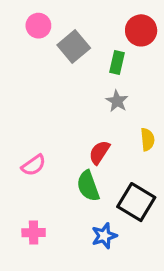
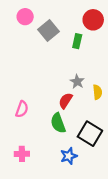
gray star: (117, 101) -> (77, 82), moved
pink semicircle: (34, 165) -> (22, 109), turned -35

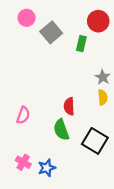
gray star: (77, 82) -> (103, 77), moved
red semicircle: (66, 101) -> (69, 106), turned -35
pink cross: (22, 154) -> (23, 162), turned 32
blue star: (69, 156) -> (47, 168), moved

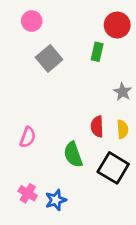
gray square: (51, 32) -> (49, 58), moved
yellow semicircle: (103, 97) -> (123, 129), moved
red semicircle: (69, 106) -> (97, 127), moved

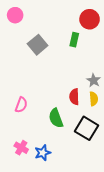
pink circle: (32, 21) -> (15, 15), moved
gray star: (123, 92) -> (94, 80), moved

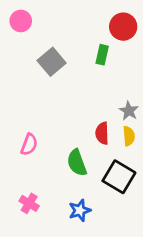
blue star: (43, 153) -> (80, 210), moved

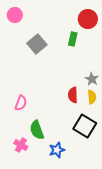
green semicircle: (77, 163) -> (37, 130), moved

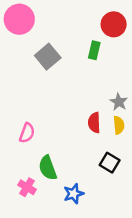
pink circle: (15, 15) -> (19, 19), size x1.5
black square: (85, 126) -> (110, 163), size x0.7

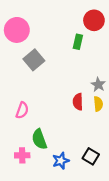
pink circle: (19, 19) -> (17, 30), moved
gray square: (48, 57) -> (34, 60), moved
black square: (110, 163) -> (91, 156), moved
pink cross: (27, 187) -> (22, 155), turned -32

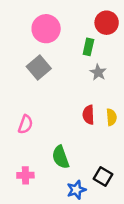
pink circle: (17, 30) -> (46, 29), moved
gray star: (98, 85) -> (98, 72), moved
green semicircle: (39, 139) -> (61, 157), moved
blue star: (61, 161) -> (76, 190), moved

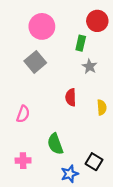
red semicircle: (88, 115) -> (71, 97), moved

